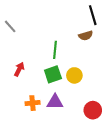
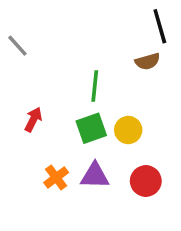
orange cross: (33, 103) -> (56, 177), turned -32
red circle: (93, 110) -> (146, 181), moved

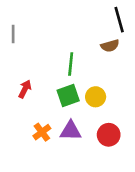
gray line: (17, 46) -> (13, 34), turned 42

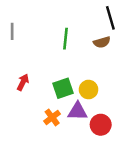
green line: (71, 64) -> (65, 39), moved
purple triangle: (71, 131) -> (78, 111), moved
orange cross: (42, 132) -> (52, 117), moved

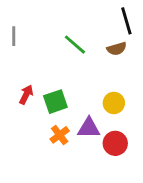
green line: (65, 39) -> (75, 45), turned -55
green square: (63, 88) -> (55, 102), moved
yellow circle: (89, 90) -> (114, 103), moved

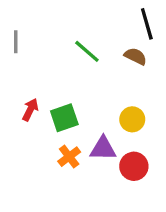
brown semicircle: (117, 49) -> (135, 56), turned -138

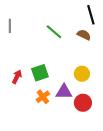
red arrow: (30, 110) -> (17, 77), moved

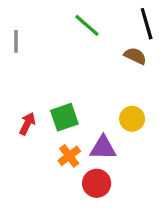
green line: (54, 32) -> (87, 25), moved
red circle: (83, 103) -> (97, 183), moved

